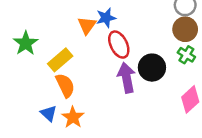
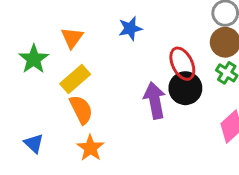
orange triangle: (87, 25) -> (72, 38), moved
red ellipse: (119, 45) -> (182, 64), moved
blue triangle: (49, 113) -> (34, 143), moved

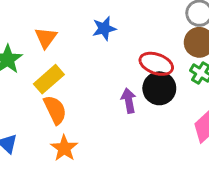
red ellipse: (182, 64) -> (156, 64), turned -44
purple arrow: (155, 100) -> (129, 101), size x0.7

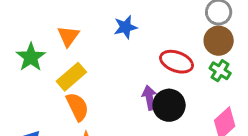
black circle: (159, 88) -> (169, 105), moved

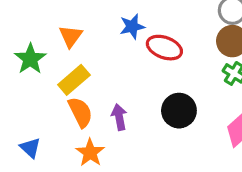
red ellipse: (177, 62) -> (164, 48), moved
purple arrow: (149, 98) -> (119, 117), moved

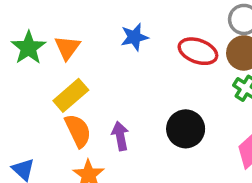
red ellipse: (164, 48) -> (198, 51), moved
green star: (30, 59) -> (28, 48), moved

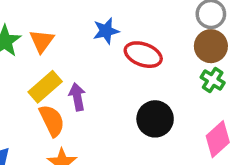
red ellipse: (198, 51) -> (143, 55), moved
purple arrow: (120, 136) -> (77, 97), moved

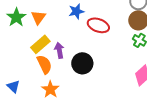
black circle: (155, 119) -> (82, 63), moved

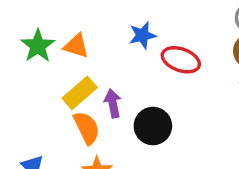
orange triangle: (38, 17) -> (76, 46), turned -49

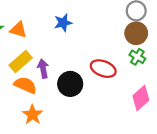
red ellipse: (181, 60) -> (103, 69), moved
orange semicircle: (87, 128) -> (25, 85), turned -40

